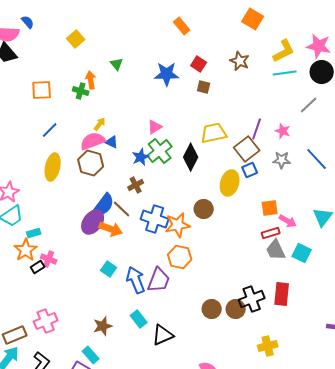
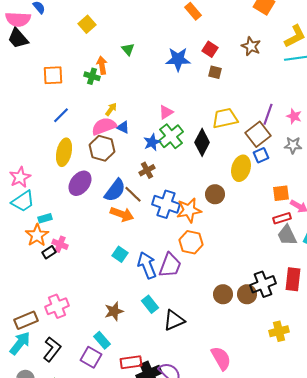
purple ellipse: (93, 222) -> (80, 183), moved

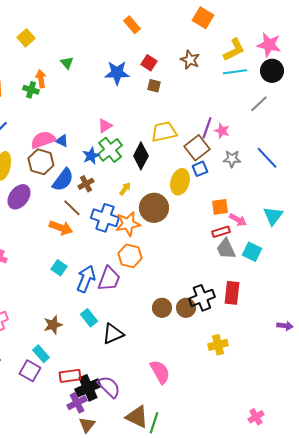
yellow arrow: (111, 109) -> (125, 189), moved
pink star: (294, 116) -> (222, 131), moved
blue semicircle: (115, 190) -> (63, 180), moved
brown circle: (215, 194) -> (154, 208), size x1.5
blue arrow: (147, 265) -> (86, 279), turned 44

